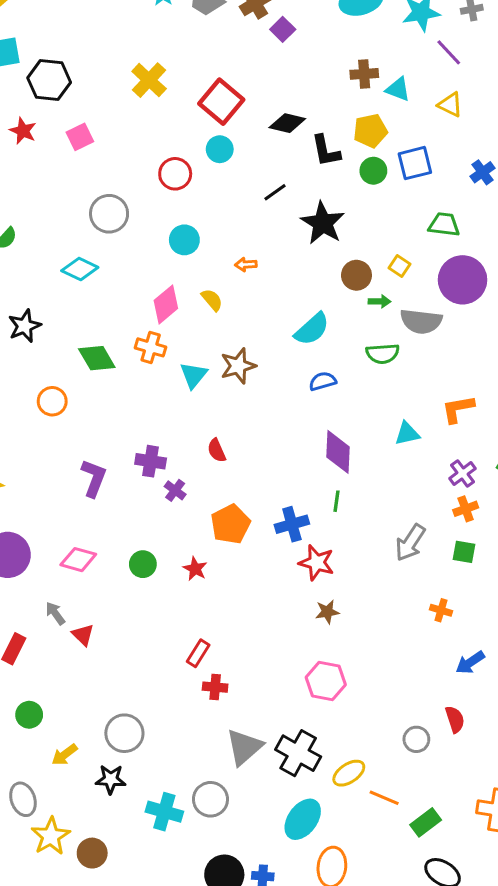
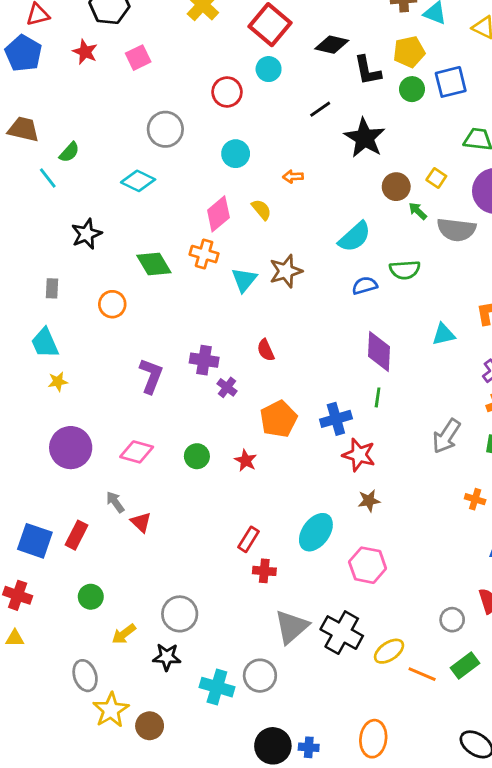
green arrow: (380, 301) -> (418, 211), turned -138
green semicircle: (383, 354) -> (405, 270), moved
cyan ellipse: (303, 819) -> (316, 532), moved
green rectangle: (426, 822) -> (465, 666), moved

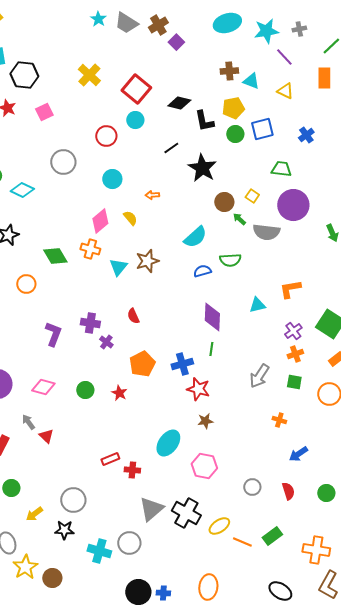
cyan diamond: (138, 181) -> (22, 190), moved
red rectangle: (249, 539) -> (110, 459), moved, turned 36
gray circle: (452, 620) -> (252, 487), moved

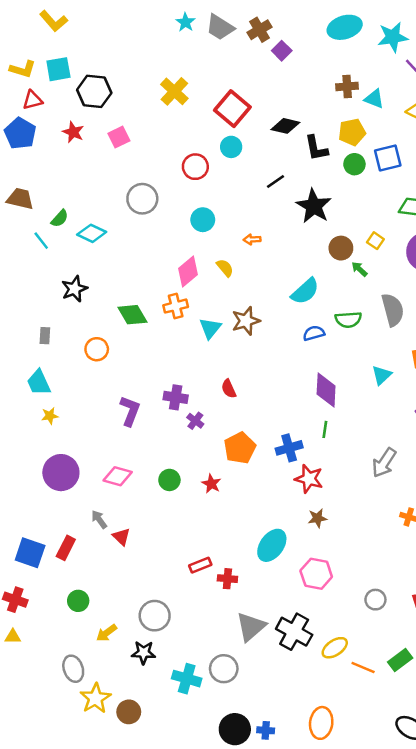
gray semicircle: (266, 232) -> (393, 310), moved, turned -112
orange cross: (90, 249) -> (176, 306), turned -30
cyan triangle: (257, 305) -> (382, 375), turned -30

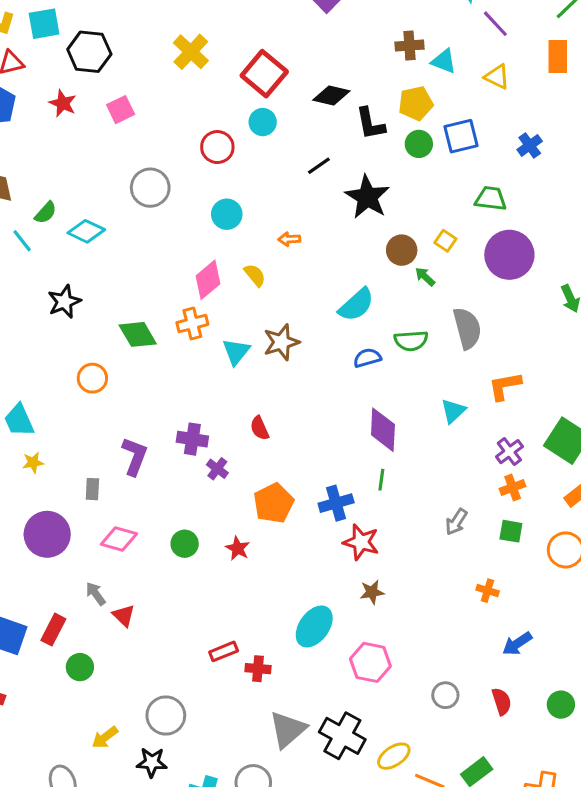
gray rectangle: (45, 336) -> (92, 489), moved
gray arrow: (384, 463) -> (456, 522), size x0.7
green circle: (78, 601) -> (80, 667), moved

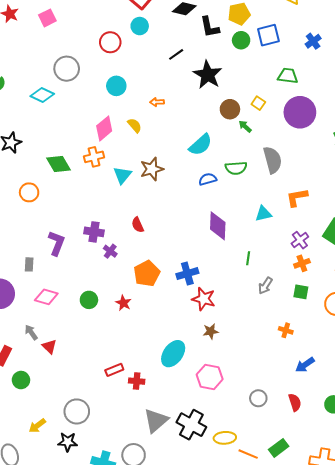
cyan diamond: (86, 231) -> (42, 95), moved
cyan triangle: (453, 411) -> (263, 214), turned 30
green line: (381, 480) -> (248, 258), moved
yellow ellipse: (394, 756) -> (225, 438), turned 30

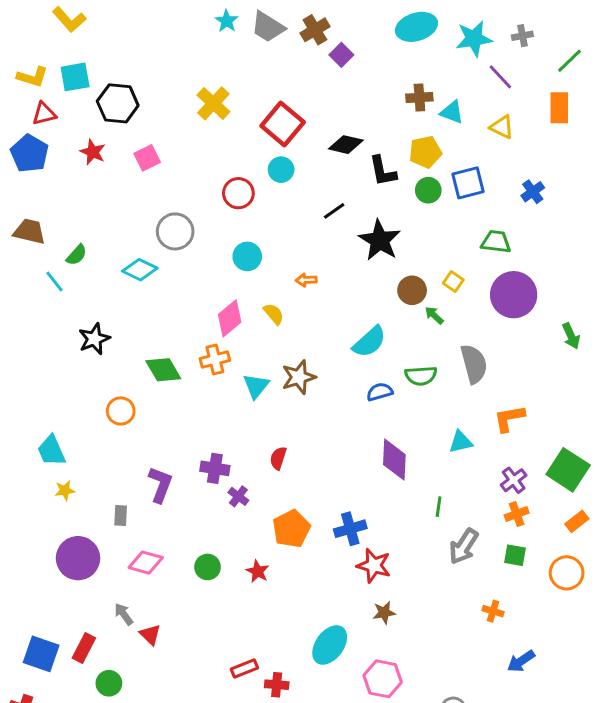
red semicircle: (138, 225) -> (278, 458), turned 42
gray arrow: (265, 286) -> (464, 546), size x1.4

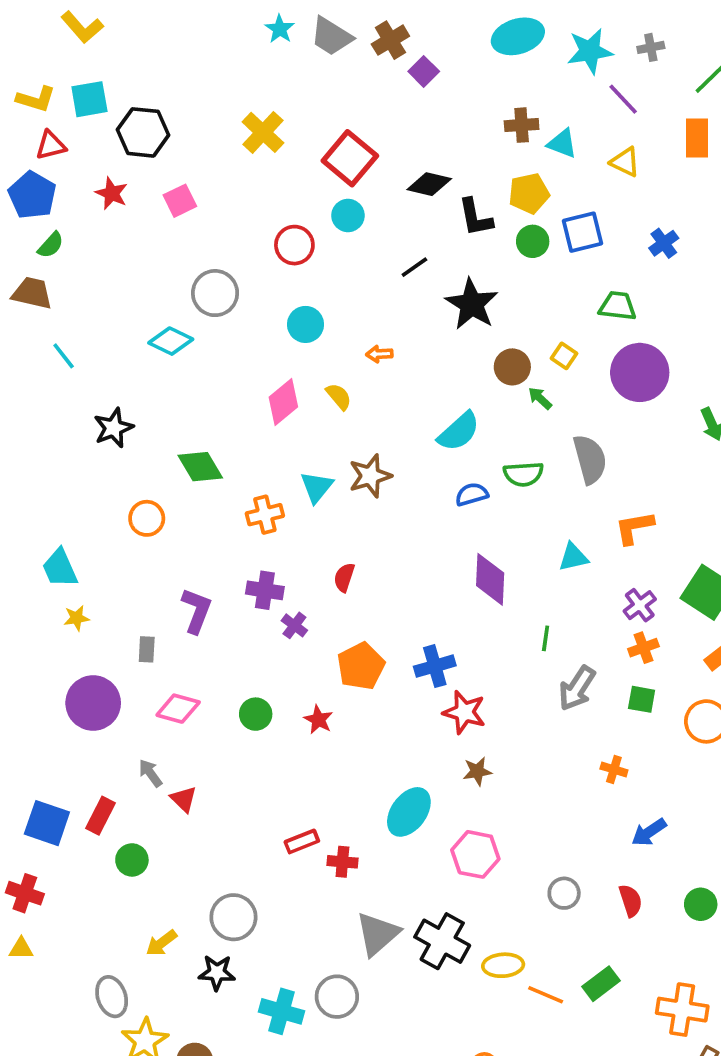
green semicircle: (77, 255) -> (51, 245), moved
orange cross: (215, 359) -> (265, 515), moved

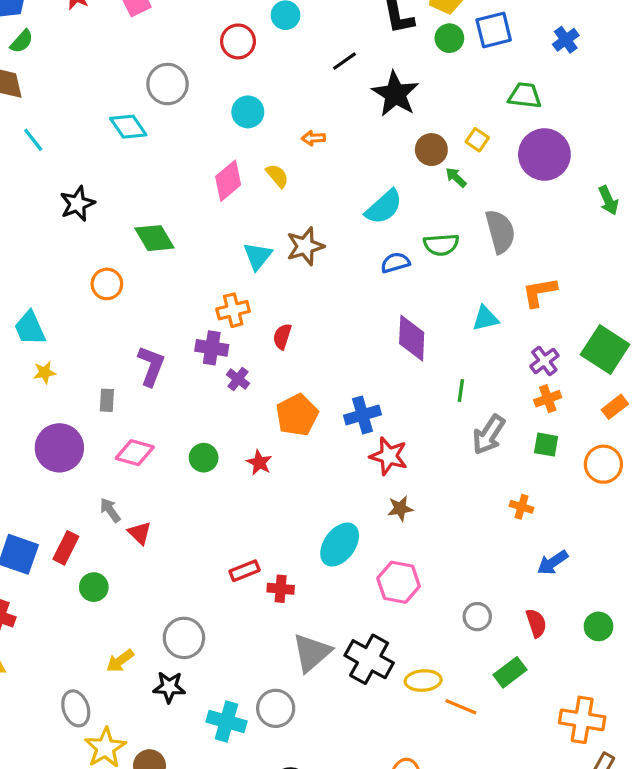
cyan diamond: (171, 341) -> (128, 127), turned 30
orange cross: (265, 515) -> (233, 310), moved
green rectangle: (601, 984) -> (510, 672), moved

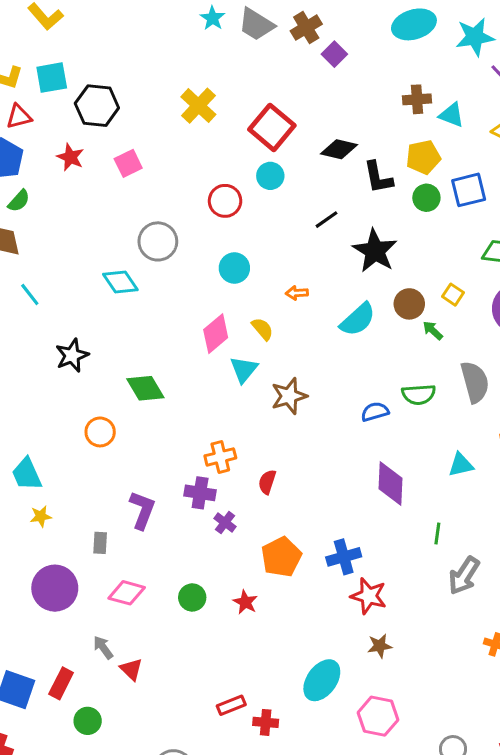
cyan semicircle: (384, 207) -> (358, 320), moved
cyan triangle: (258, 256) -> (244, 370), moved

